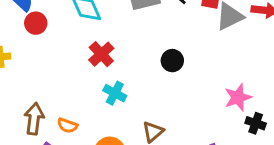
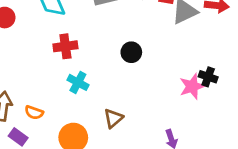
red cross: (101, 54) -> (65, 46), turned 35
black cross: (256, 123) -> (208, 77), moved

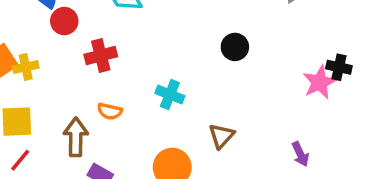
red cross: (65, 46) -> (101, 55), moved
orange semicircle: (34, 113) -> (110, 111), moved

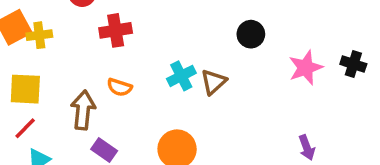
pink star: (320, 82) -> (305, 68), moved
cyan cross: (170, 95) -> (181, 76), turned 36
brown triangle: (222, 136) -> (214, 82), moved

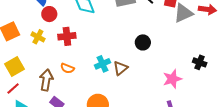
yellow cross: (39, 35) -> (38, 37), moved, turned 32
pink star: (305, 68) -> (172, 79), moved
yellow square: (25, 89) -> (14, 66), turned -36

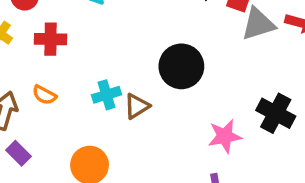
black circle: (143, 42) -> (181, 66), size x1.6
black cross: (200, 62) -> (276, 113), size x1.5

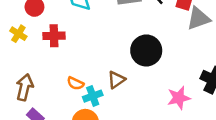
orange semicircle: (44, 95) -> (75, 83), moved
cyan cross: (106, 95) -> (93, 96), moved

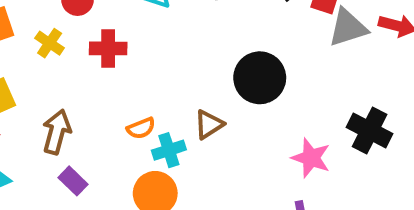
orange semicircle: (75, 83) -> (141, 128), turned -49
pink star: (179, 98) -> (311, 158), turned 30

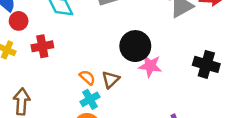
orange semicircle: (141, 128) -> (87, 77), moved, turned -105
pink star: (311, 158) -> (150, 66), moved

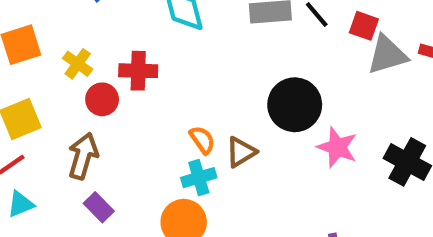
red circle: (19, 21) -> (102, 99), moved
pink star: (150, 66) -> (337, 147), moved

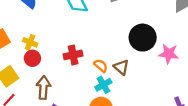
red cross: (138, 71) -> (73, 55), moved
red circle: (102, 99) -> (32, 58), moved
brown triangle: (241, 152) -> (121, 67), turned -35

